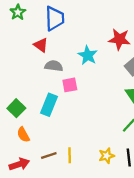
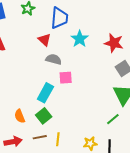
cyan star: (88, 55) -> (80, 39), moved
green square: (16, 108) -> (44, 116), moved

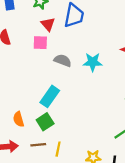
cyan star: (80, 39) -> (93, 62), moved, turned 30
red triangle: (45, 40) -> (48, 24), moved
pink square: (66, 78) -> (40, 43), moved

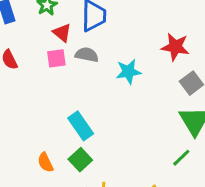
gray semicircle: (63, 60) -> (87, 55), moved
cyan rectangle: (50, 96) -> (81, 126), turned -60

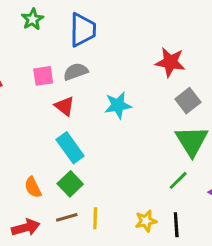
red triangle: (62, 33) -> (65, 106), moved
gray semicircle: (87, 55) -> (76, 72), turned -30
cyan star: (128, 72) -> (118, 105), moved

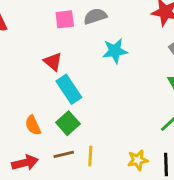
gray semicircle: (76, 72) -> (95, 16), moved
pink square: (43, 76) -> (65, 19), moved
red triangle: (65, 106) -> (53, 62), moved

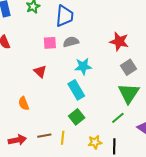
cyan rectangle: (69, 89) -> (76, 90), moved
green square: (68, 123) -> (77, 117), moved
orange semicircle: (33, 125) -> (24, 103), moved

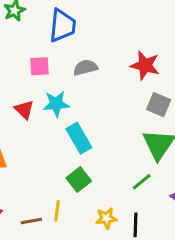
gray semicircle: (71, 42) -> (85, 68), moved
cyan star: (83, 66) -> (56, 104), moved
gray square: (128, 67) -> (159, 105), turned -35
brown line: (44, 136) -> (31, 221), moved

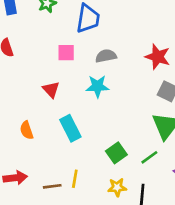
cyan star: (56, 104) -> (97, 86), moved
cyan rectangle: (79, 138) -> (70, 128), moved
green square: (79, 180) -> (116, 153), moved

